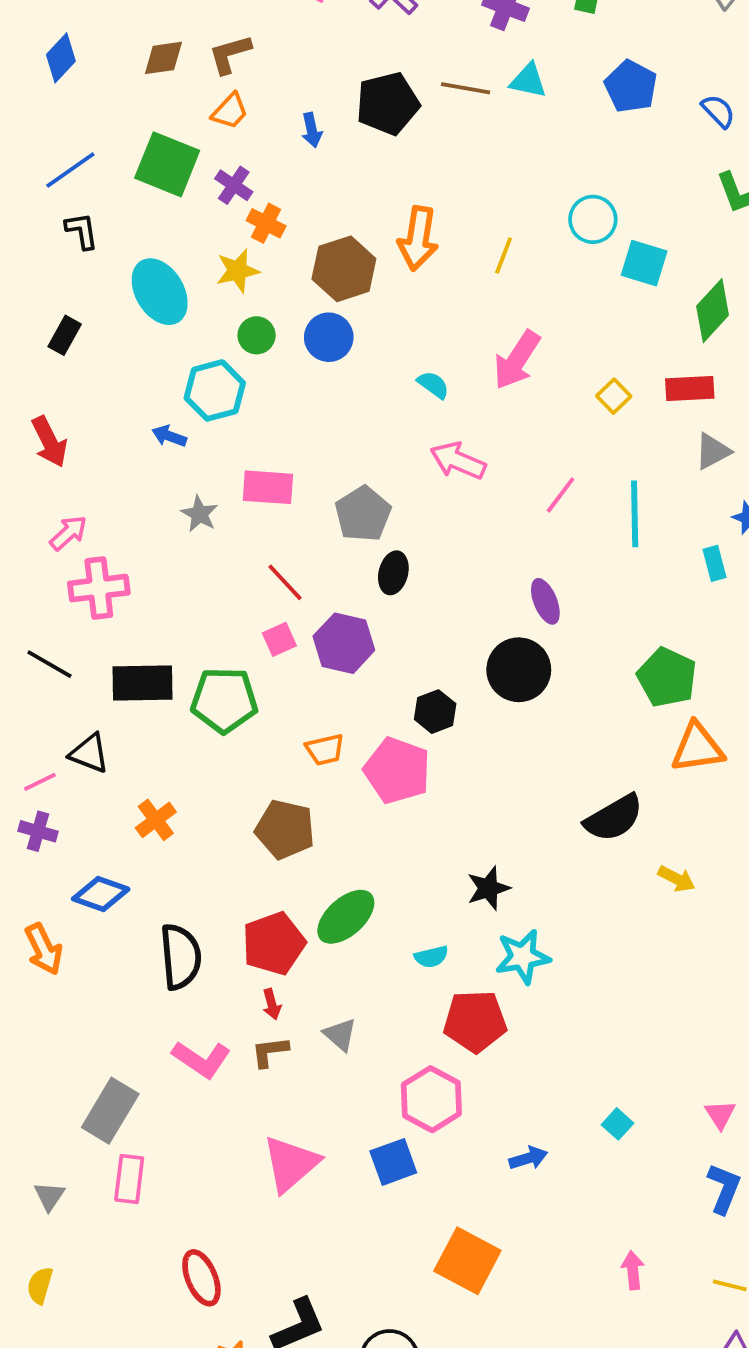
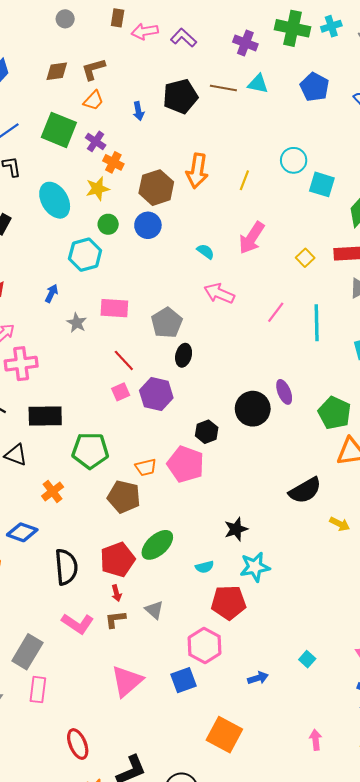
blue arrow: (169, 436) -> (52, 293), moved, turned 96
purple ellipse: (545, 601) -> (284, 392), moved
green pentagon: (224, 700) -> (90, 451), moved
orange trapezoid: (325, 750) -> (146, 467), moved

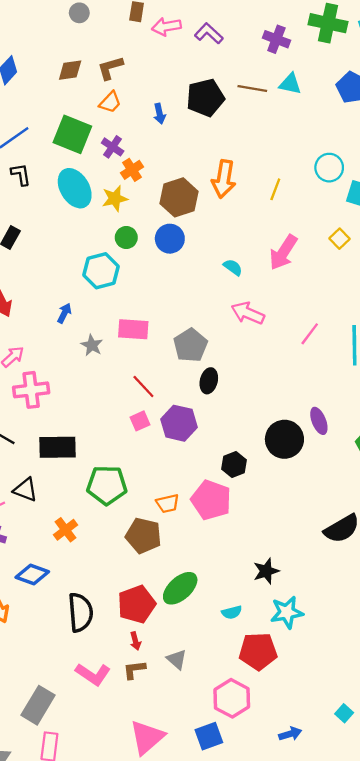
orange cross: (113, 162) -> (132, 170), turned 30
cyan ellipse: (55, 200) -> (75, 188), moved
yellow square: (305, 258) -> (339, 239), moved

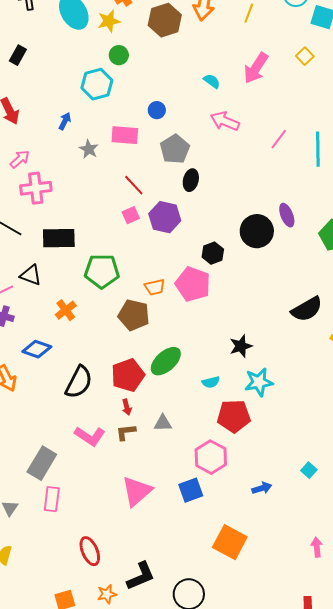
blue circle: (170, 239) -> (157, 110), moved, size x0.7
black semicircle: (80, 612) -> (79, 382), turned 32
gray triangle: (177, 659) -> (163, 423), turned -42

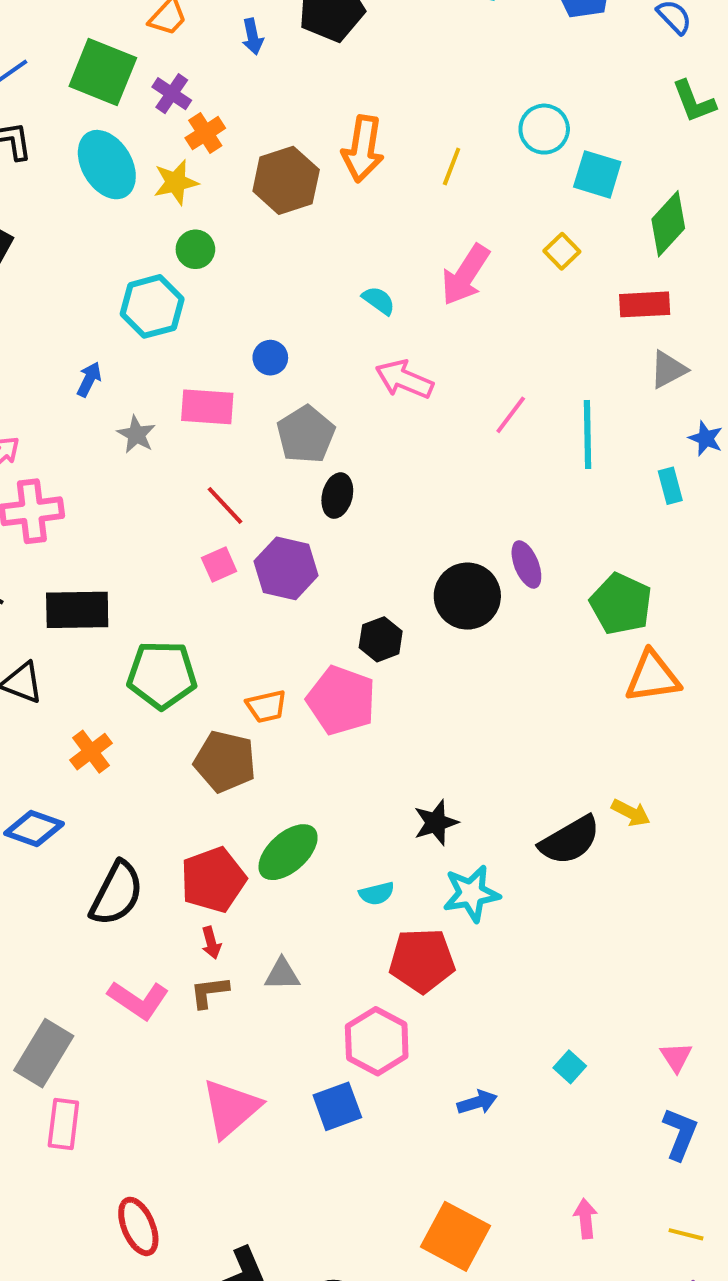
black semicircle: (307, 309) -> (570, 840), moved
orange square: (230, 542) -> (455, 1236), moved

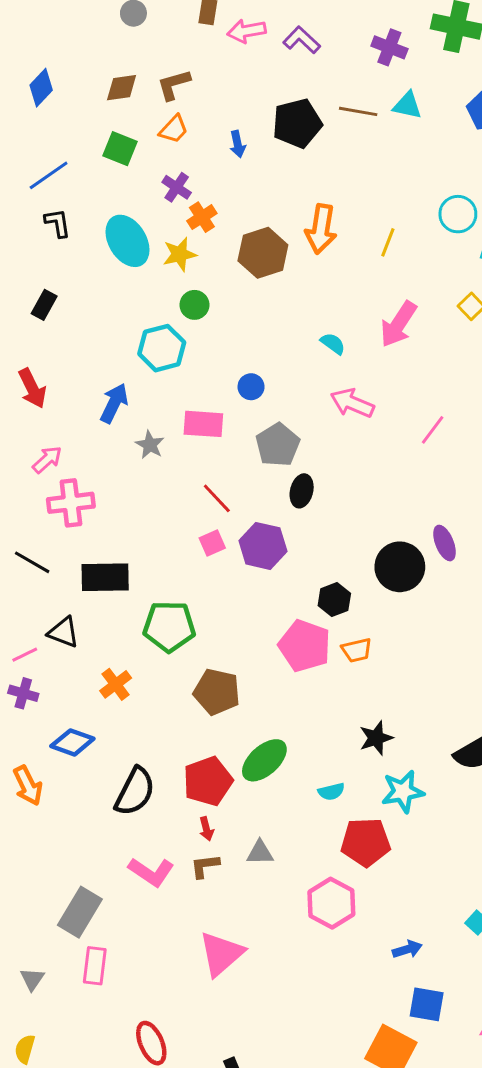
green square: (103, 72) -> (120, 149), moved, size x0.7
blue arrow: (89, 379) -> (114, 403), size x1.5
orange trapezoid: (266, 706) -> (357, 650), moved
blue square: (337, 1106) -> (427, 1004), moved, turned 30

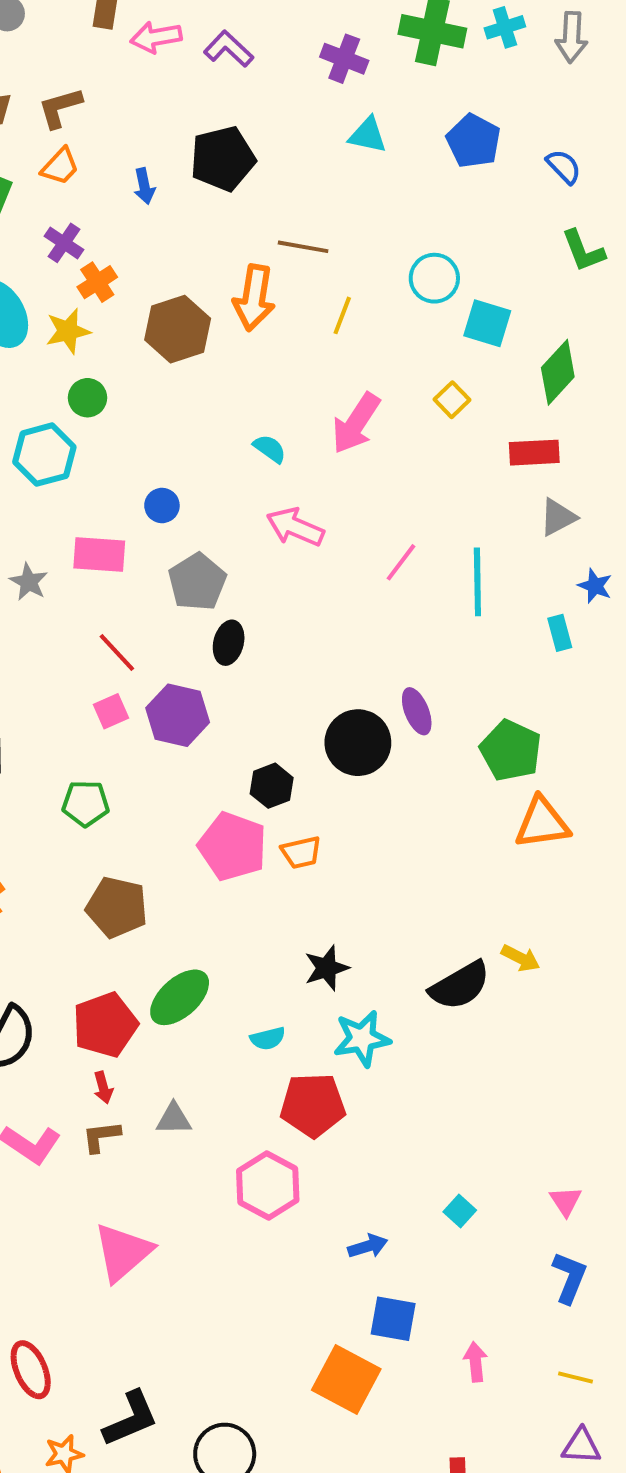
brown line: (358, 111) -> (303, 247), moved
green pentagon: (169, 626) -> (86, 803), moved, size x0.7

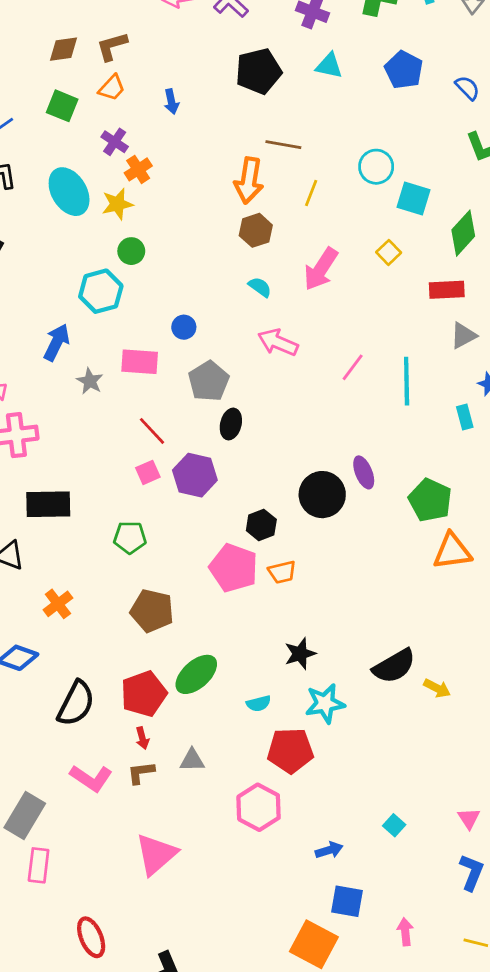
black pentagon: (223, 159) -> (259, 71), moved
brown hexagon: (178, 329) -> (256, 230), moved, size x0.7
yellow arrow: (521, 958) -> (437, 688), moved

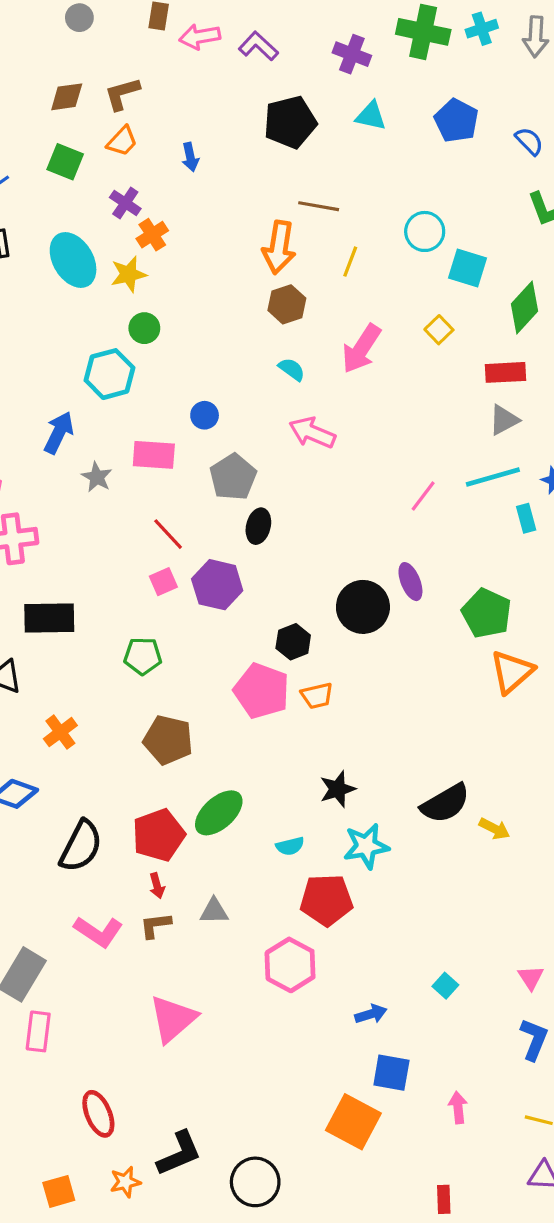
gray triangle: (463, 335) -> (504, 420), moved
pink line: (353, 367) -> (423, 496), moved
cyan line: (407, 381) -> (493, 477), moved, turned 75
orange triangle: (452, 551) -> (512, 672), turned -33

